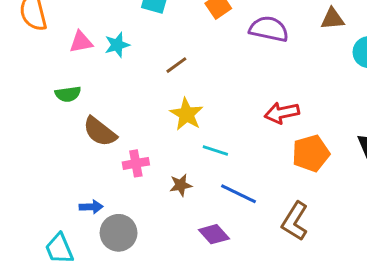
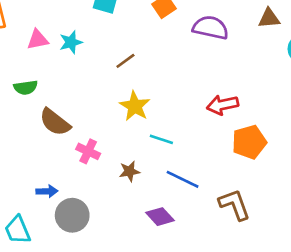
pink cross: (136, 163) -> (88, 151), turned 35
brown L-shape: (295, 221) -> (235, 205), turned 128

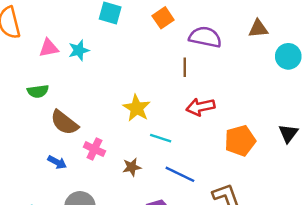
brown line: (125, 61) -> (185, 67), moved, turned -54
red arrow: (223, 105) -> (200, 107), moved
blue arrow: (47, 191) -> (57, 162), moved, turned 30

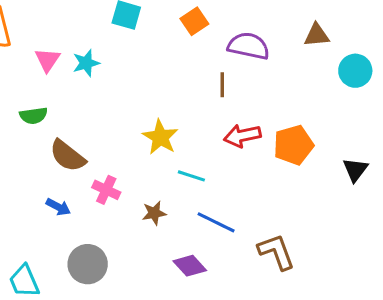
pink triangle: (49, 48) -> (47, 60), turned -45
orange pentagon: (240, 141) -> (293, 145), moved

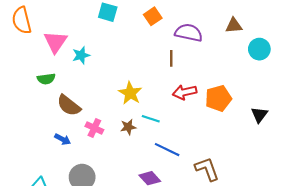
pink triangle: (47, 60) -> (55, 42), size x1.4
cyan star: (86, 63) -> (81, 55), moved
brown star: (154, 213) -> (128, 127), moved

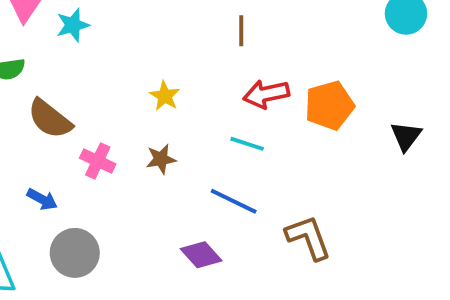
yellow star: (130, 93) -> (165, 96), size x0.7
cyan line: (151, 119) -> (247, 144), moved
blue arrow: (63, 139) -> (42, 199), moved

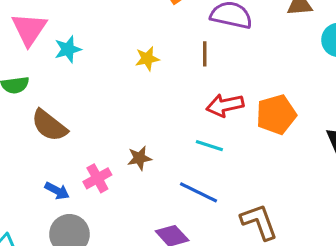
yellow star: (165, 96) -> (147, 59), moved, turned 30
pink cross: (98, 161) -> (97, 178), moved, turned 36
blue arrow: (42, 199) -> (57, 191), moved

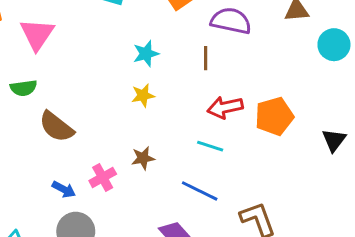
cyan star: (68, 49) -> (146, 54), moved
yellow star: (147, 59) -> (143, 95), moved

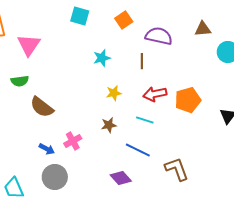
yellow star: (143, 95) -> (114, 93), moved
brown star: (143, 158) -> (109, 125), moved

